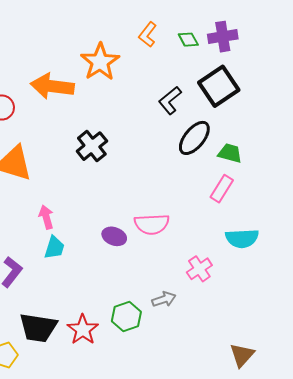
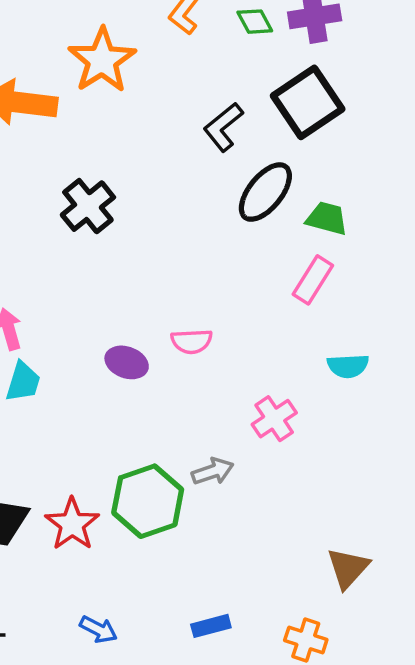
pink semicircle: (152, 224) -> (192, 341), size x0.7
cyan semicircle: (242, 238) -> (348, 366), size x0.7
green hexagon: (126, 316) -> (148, 501), size x1.4

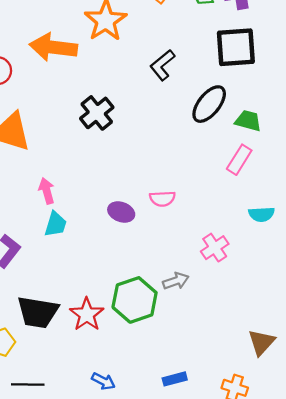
black square: (308, 102) -> (236, 47), turned 30
black L-shape: (223, 127) -> (162, 65), moved

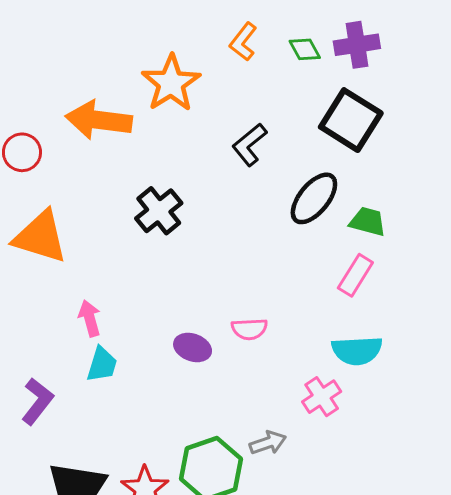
black square: (236, 47) -> (351, 120), turned 36
cyan semicircle: (261, 214) -> (357, 351), moved, size x1.4

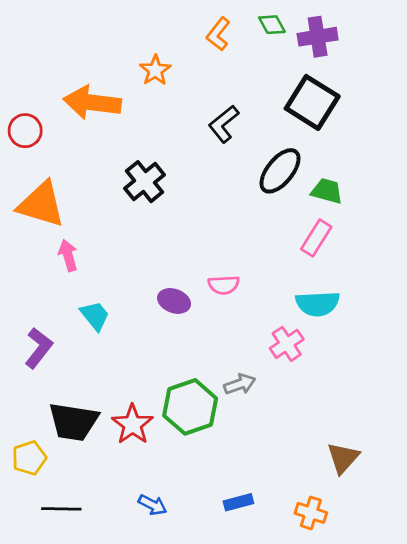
green diamond: (305, 49) -> (272, 25), moved
orange star: (171, 83) -> (155, 70), size x0.6
pink arrow: (90, 318) -> (68, 255), moved
cyan trapezoid: (102, 364) -> (95, 316), turned -56

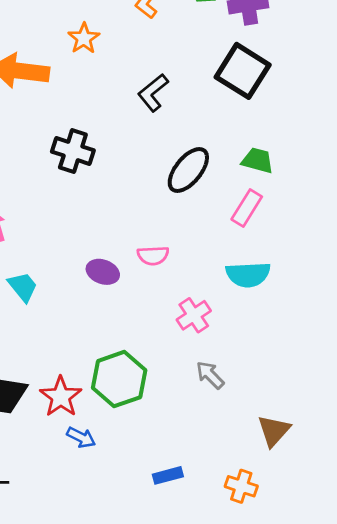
black ellipse: (280, 171) -> (188, 170), moved
black cross: (145, 182) -> (73, 151), turned -33
pink cross: (287, 344) -> (194, 315), moved
gray arrow: (240, 384) -> (210, 375), moved, turned -116
blue arrow: (153, 505) -> (81, 437), moved

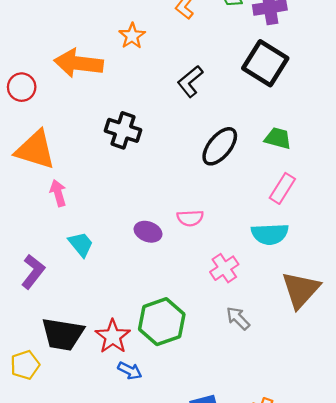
pink rectangle: (247, 208) -> (282, 188), moved
brown triangle: (274, 431) -> (301, 290), moved, size x1.4

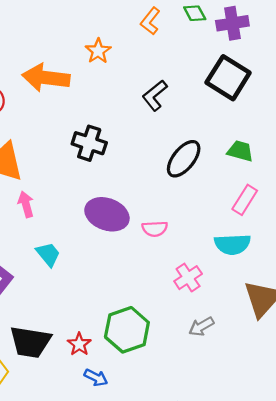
purple ellipse: (148, 232) -> (107, 214), moved, size x1.6
gray arrow: (238, 318) -> (201, 326), turned -75
red star: (113, 336) -> (79, 344), size x0.7

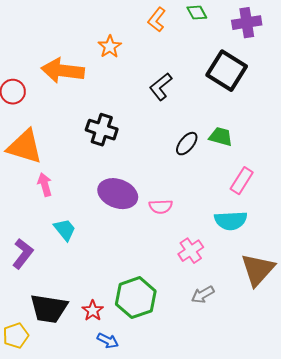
purple cross: (232, 23) -> (247, 23), moved
green trapezoid: (240, 151) -> (221, 137), moved
black ellipse: (184, 159) -> (187, 144), size x0.7

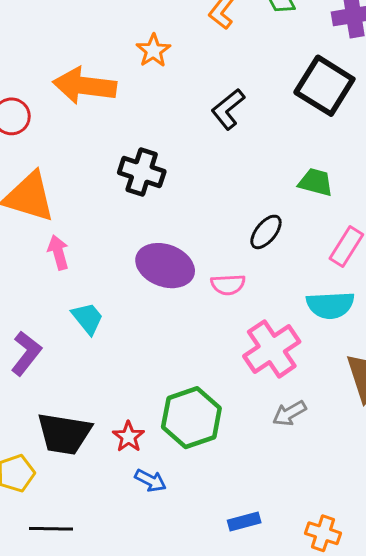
black ellipse: (187, 144) -> (266, 232), moved
pink cross: (191, 251) -> (272, 349), size x1.5

